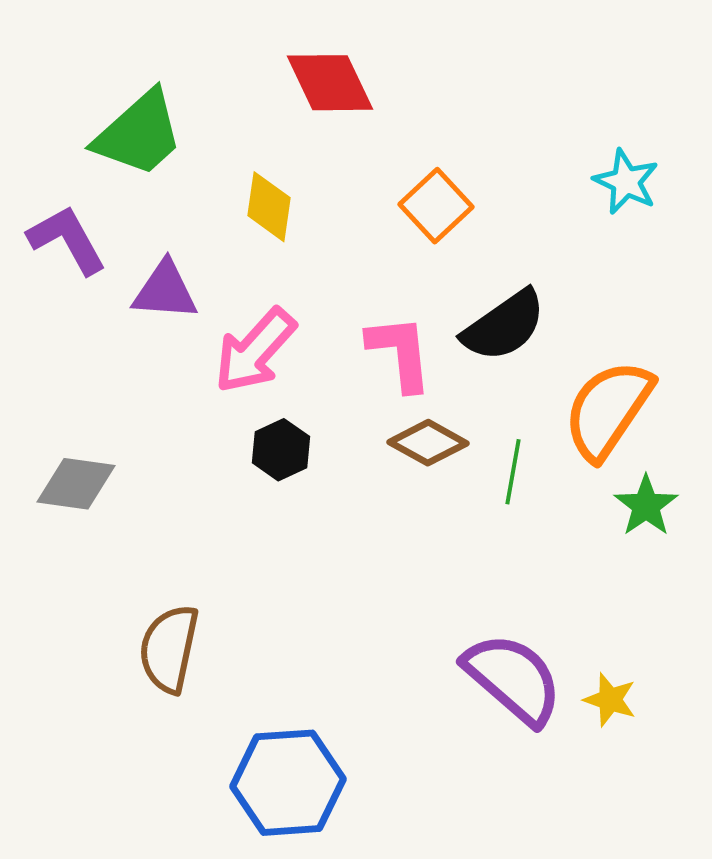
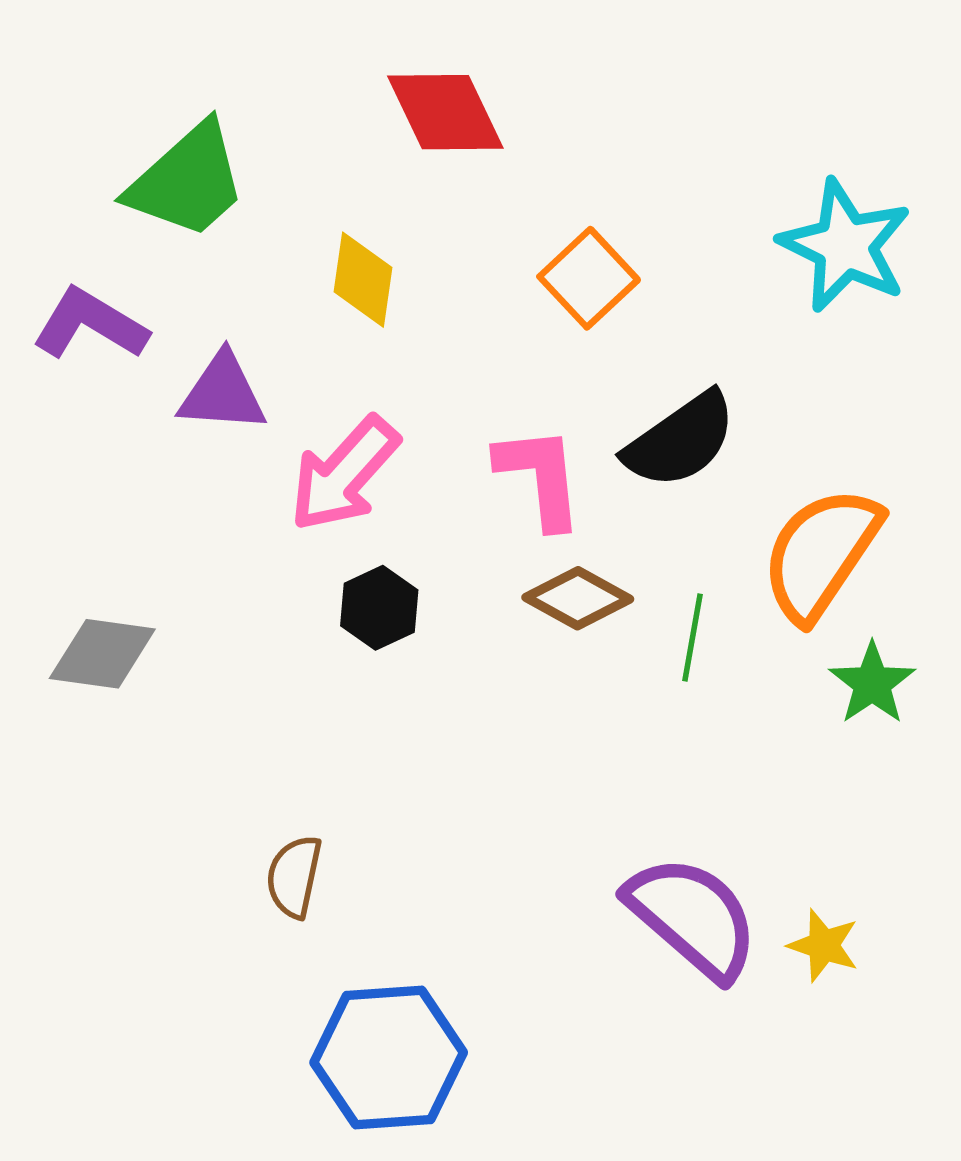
cyan star: (626, 182) -> (845, 246), size x1.5
purple L-shape: (67, 240) -> (90, 324), turned -30
brown semicircle: (169, 649) -> (294, 877), moved, size x0.7

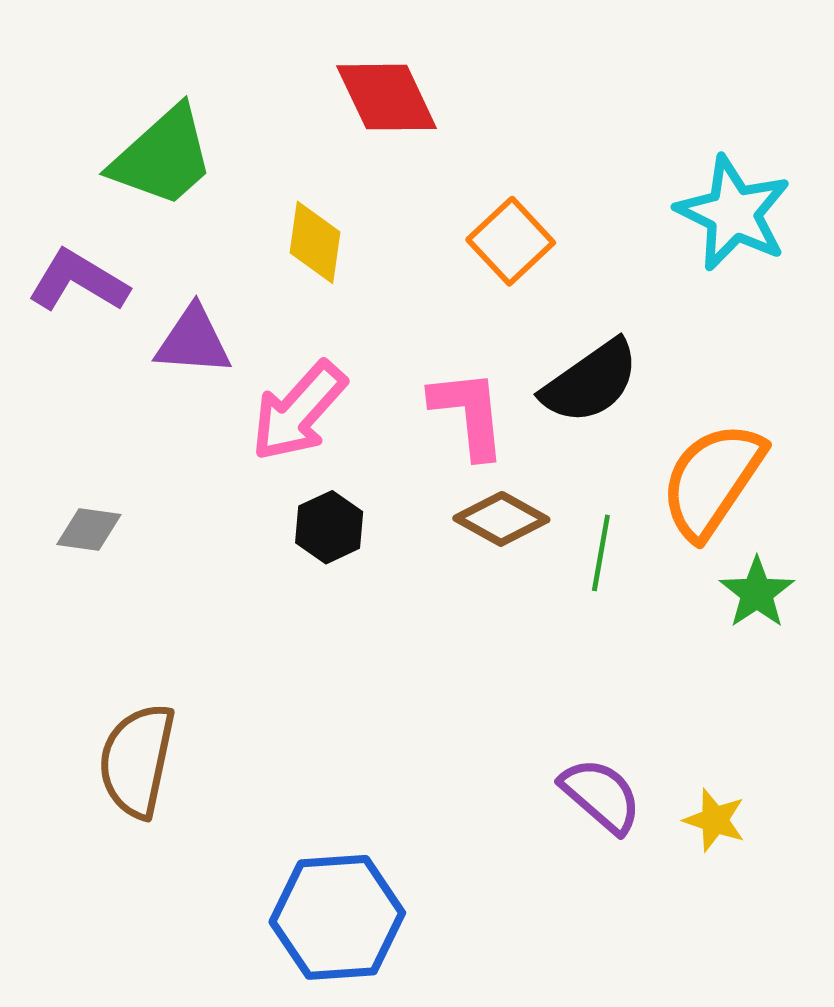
gray diamond: (102, 654) -> (89, 530), moved, size x0.7
brown semicircle: (294, 877) -> (137, 760), moved, size x1.6
purple semicircle: (693, 917) -> (601, 796), size x0.7

